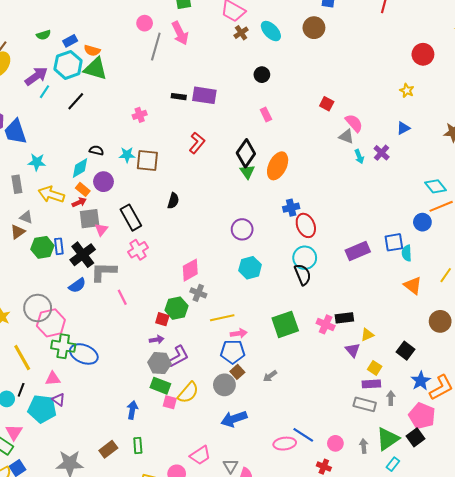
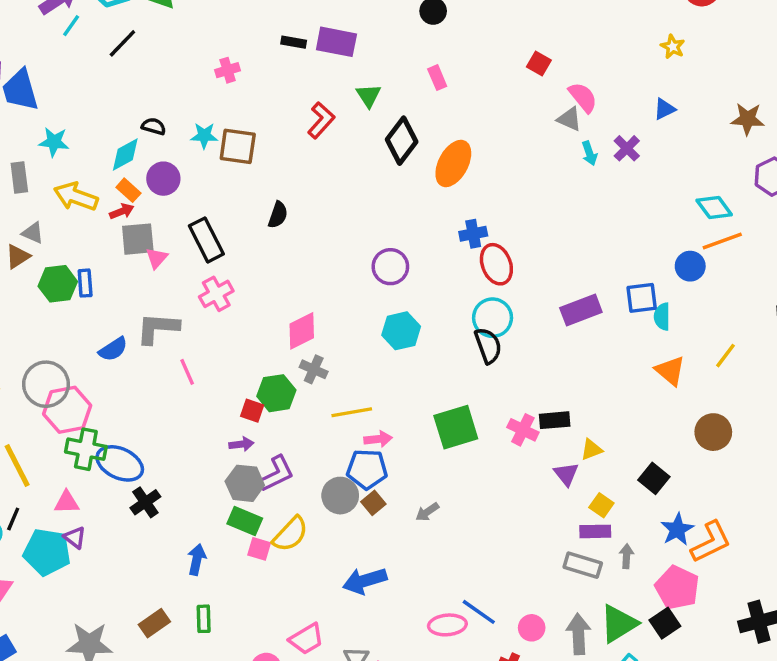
green triangle: (247, 172) -> (369, 96), moved
black cross: (83, 255) -> (145, 502), moved, size x0.7
gray circle: (224, 385) -> (340, 496), moved
gray arrow: (364, 446) -> (578, 634), size x1.6

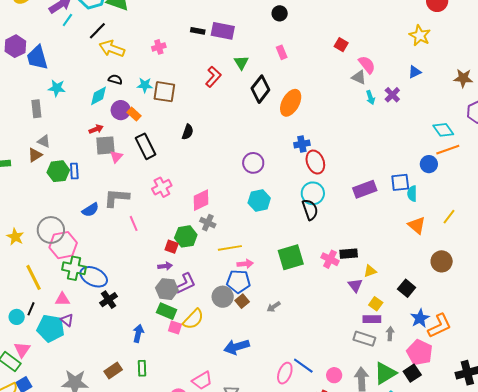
yellow star: (673, 47) -> (420, 35), size x1.5
orange rectangle: (128, 190) -> (134, 114), moved
yellow arrow: (76, 197) -> (112, 49), moved
pink cross: (216, 294) -> (162, 187), moved
pink ellipse: (447, 625) -> (285, 373), turned -65

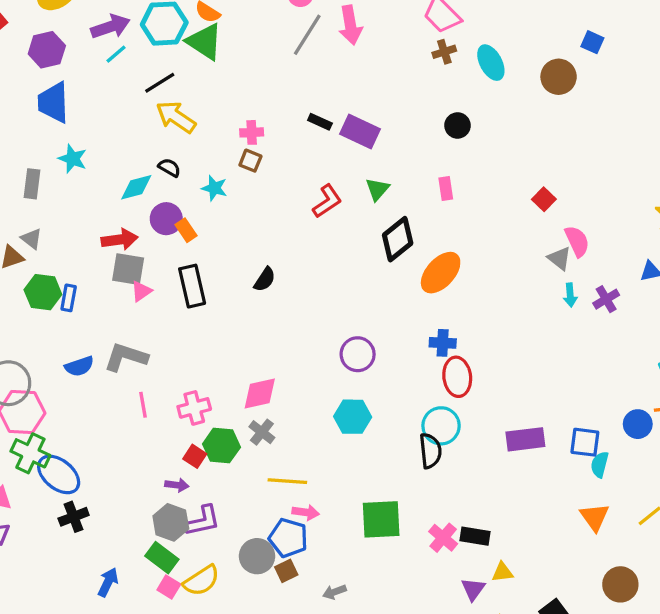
purple hexagon: (15, 46) -> (47, 50), moved
brown square: (164, 92) -> (250, 161), moved, size x0.6
red arrow: (96, 129) -> (120, 240), size x1.5
pink cross: (162, 187) -> (194, 408), moved

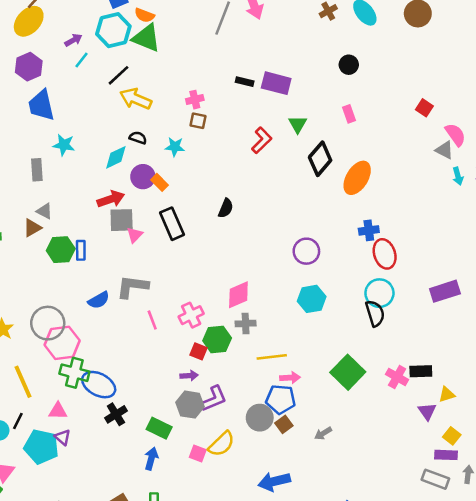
purple arrow: (110, 27) -> (73, 40), size x0.6
gray cross: (262, 432) -> (246, 324), turned -30
green square: (381, 519) -> (348, 372), turned -32
green rectangle: (162, 558) -> (159, 428), moved

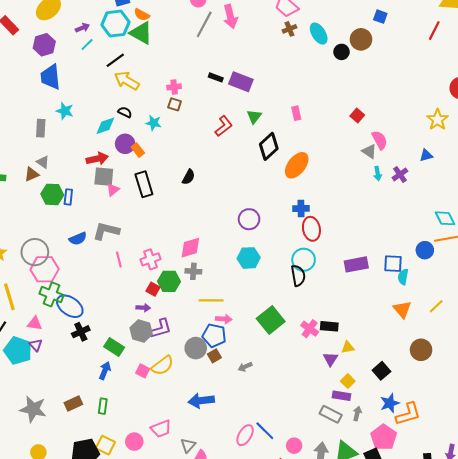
black circle: (349, 65) -> (342, 52), moved

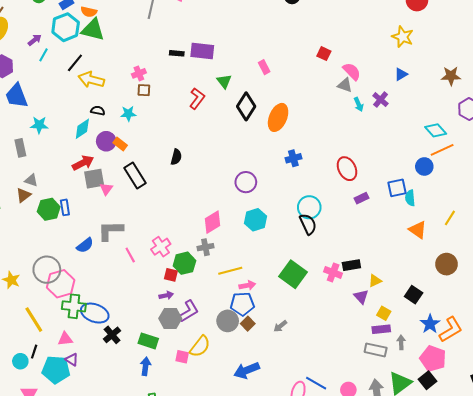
red ellipse: (311, 229) -> (347, 169), moved
pink diamond: (190, 248) -> (212, 222), moved
purple rectangle: (356, 264) -> (361, 198), size x0.6

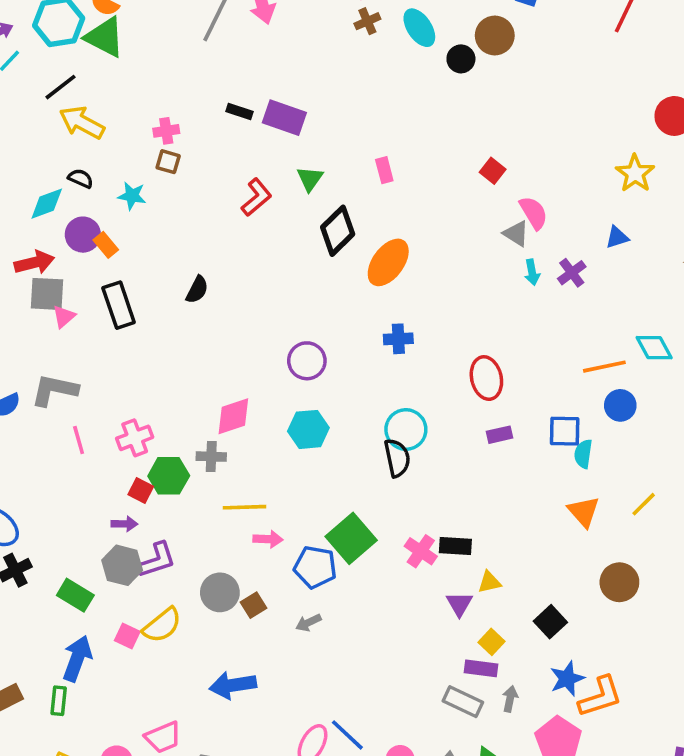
orange line: (442, 150) -> (604, 367), moved
blue pentagon: (242, 304) -> (315, 567), moved
blue arrow: (145, 366) -> (77, 658), moved, size x1.4

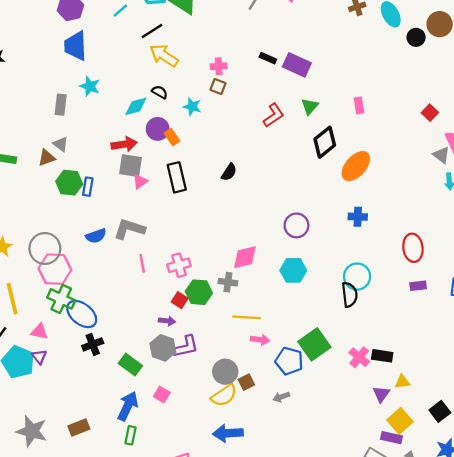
yellow semicircle: (162, 625) -> (224, 395), moved
yellow square: (492, 642) -> (400, 421), size x1.5
green rectangle: (59, 701) -> (130, 435), moved

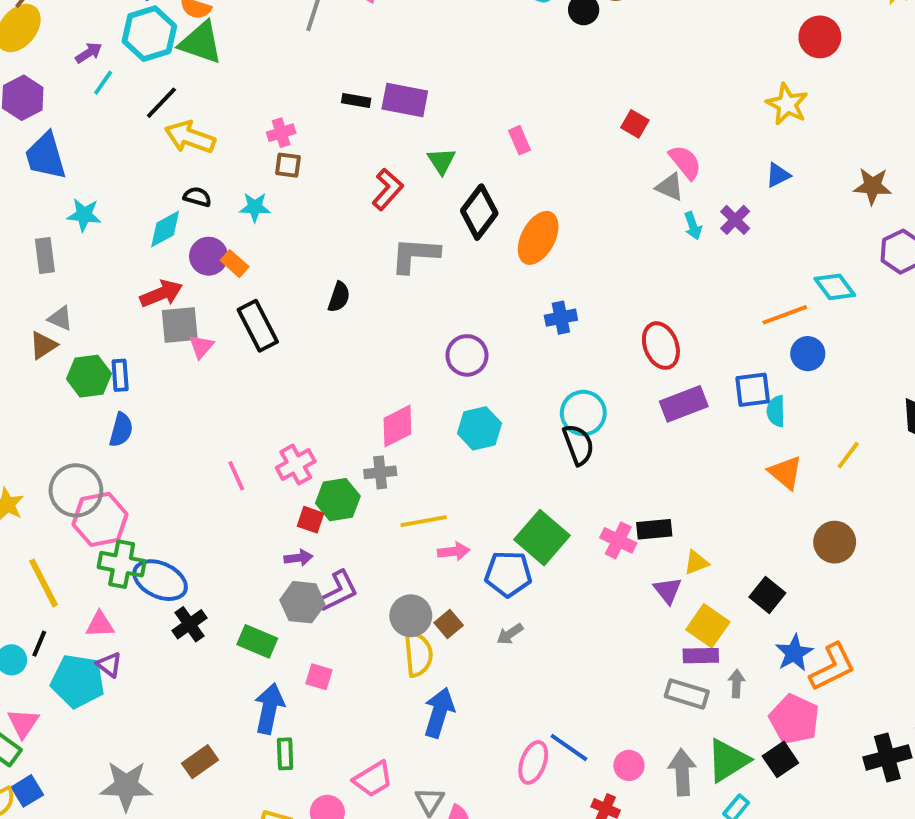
gray L-shape: (129, 229) -> (415, 255), moved
blue semicircle: (96, 236) -> (121, 430), moved, turned -42
purple rectangle: (418, 286) -> (684, 404), size x1.6
yellow semicircle: (224, 395) -> (418, 654), turned -48
blue arrow: (228, 433) -> (439, 713), turned 124

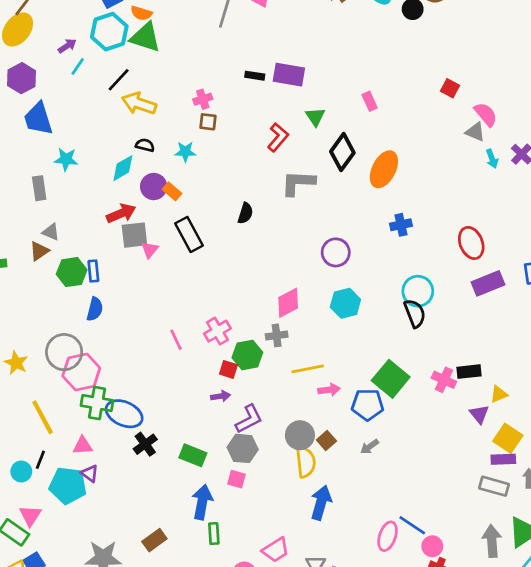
gray hexagon: (302, 602) -> (243, 448), moved
pink circle: (629, 765) -> (432, 546), moved

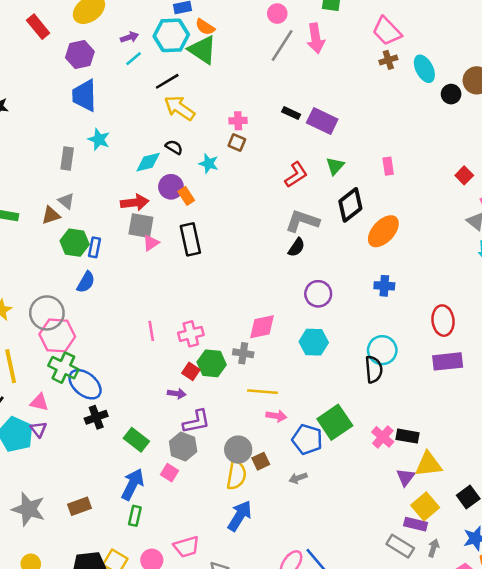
black semicircle: (245, 213) -> (296, 247), moved
yellow triangle: (499, 394) -> (429, 464), size x1.6

